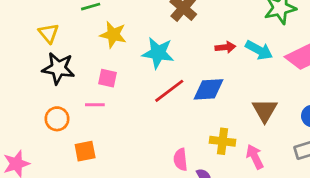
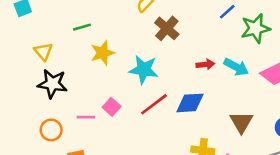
yellow star: (113, 35) -> (103, 53), turned -30
pink square: (108, 78) -> (112, 107), moved, turned 30

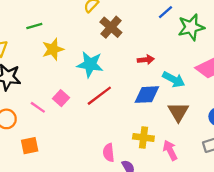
cyan arrow: (236, 67) -> (174, 79), moved
blue diamond: (190, 103) -> (147, 95), moved
pink line: (86, 117) -> (38, 107), turned 35

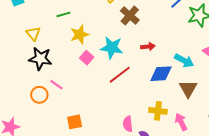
red arrow: (146, 60) -> (148, 47), moved
pink square: (61, 98) -> (87, 58), moved
pink line: (38, 107) -> (56, 85), moved
orange square: (30, 146) -> (75, 122), moved

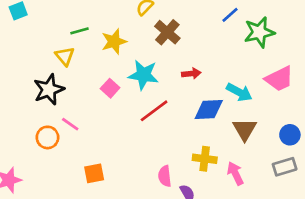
yellow triangle: (33, 34) -> (65, 56), moved
yellow star: (80, 35) -> (114, 42), moved
black star: (40, 59) -> (49, 89), turned -30

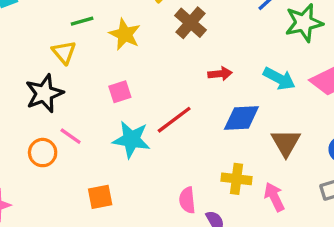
yellow star: (114, 42) -> (125, 34), turned -30
cyan star: (143, 75) -> (131, 139), moved
pink square: (110, 88) -> (120, 92), turned 30
cyan arrow: (239, 92) -> (279, 79), moved

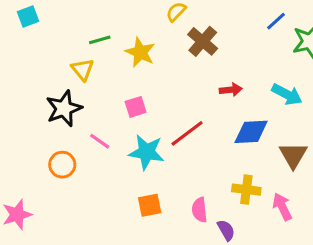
pink line: (71, 136) -> (100, 141), moved
orange square: (100, 197) -> (150, 205), moved

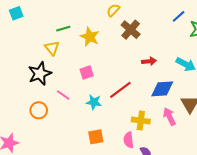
cyan star: (147, 152) -> (94, 102), size x0.7
yellow cross: (246, 190) -> (141, 121), moved
pink arrow: (282, 207) -> (169, 116), moved

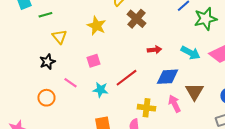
green line: (63, 29) -> (45, 15), moved
black star: (40, 74) -> (47, 62), size x0.7

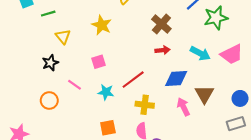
brown cross: (136, 19) -> (161, 24), moved
yellow cross: (146, 108) -> (145, 105), moved

